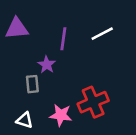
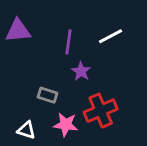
purple star: (47, 65) -> (81, 71), moved
gray rectangle: (32, 84) -> (47, 95), moved, turned -66

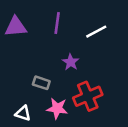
purple line: (68, 42) -> (57, 23), moved

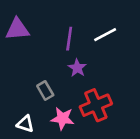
purple line: (57, 23) -> (69, 39), moved
gray rectangle: (41, 83) -> (45, 91), turned 42

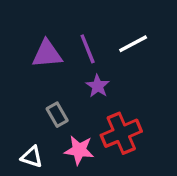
purple triangle: (17, 29) -> (47, 54), moved
purple line: (69, 39) -> (88, 49), turned -30

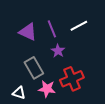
purple triangle: (47, 54) -> (28, 32), turned 30
gray rectangle: (57, 115) -> (34, 68), size x1.5

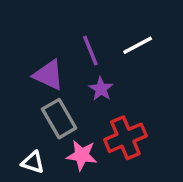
purple triangle: (28, 32) -> (49, 75), moved

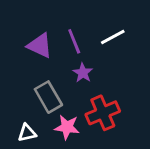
purple triangle: (49, 75) -> (40, 46), moved
white triangle: (33, 162) -> (27, 133), turned -30

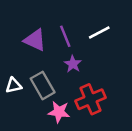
white triangle: (27, 133) -> (14, 85), moved

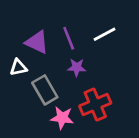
purple star: (73, 64) -> (77, 67), turned -30
white triangle: (14, 85) -> (18, 67), moved

